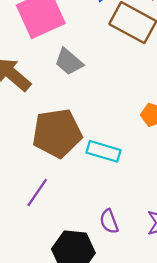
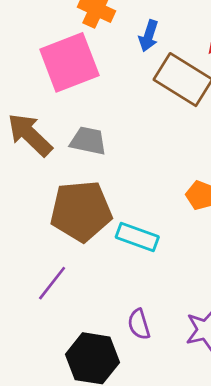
gray trapezoid: (69, 62) -> (88, 141), moved, turned 148

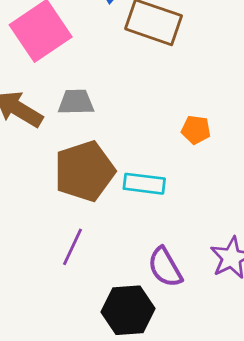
purple semicircle: (139, 324) -> (165, 267), size x1.4

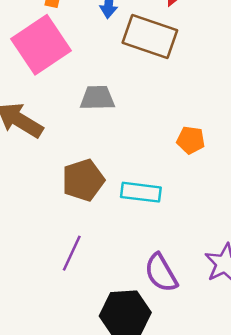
gray trapezoid: (76, 102) -> (97, 98), moved
brown pentagon: (84, 171) -> (83, 180), size x0.7

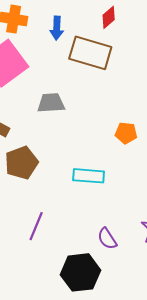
brown pentagon: (83, 180) -> (21, 163), moved
purple semicircle: (161, 273) -> (107, 239), size x0.7

